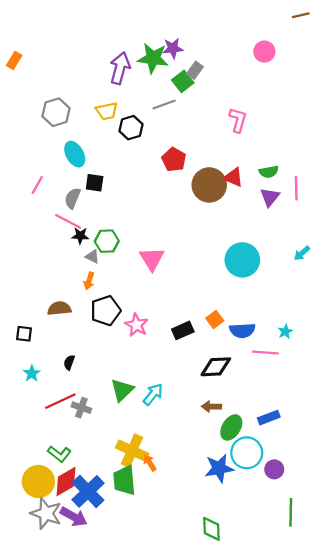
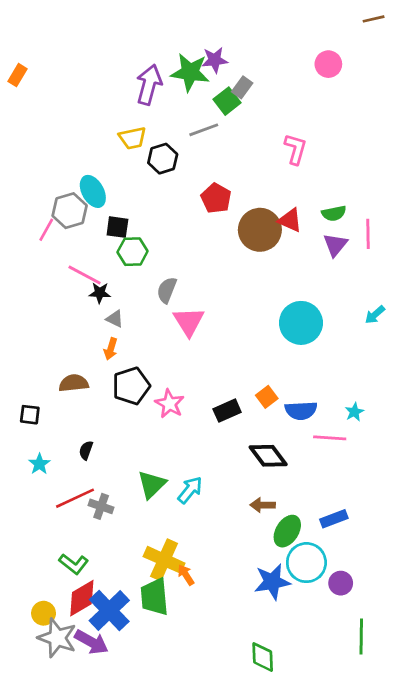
gray hexagon: (56, 112) -> (70, 211), moved
gray semicircle: (73, 198) -> (167, 290), moved
green hexagon: (107, 241) -> (133, 252), moved
black diamond: (216, 367) -> (268, 456), turned 56
yellow circle: (38, 481) -> (44, 613), moved, size x0.6

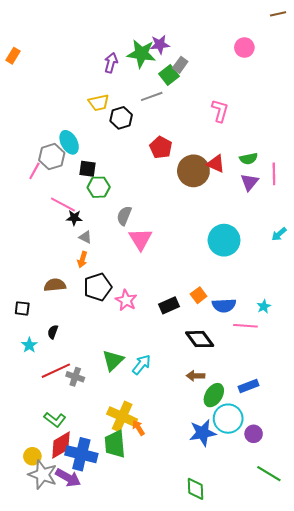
purple arrow: (149, 85) -> (111, 63), size x0.7
black semicircle: (86, 450) -> (53, 332), moved
blue cross: (109, 610) -> (81, 454), turned -32
green line: (361, 636) -> (269, 474), turned -60

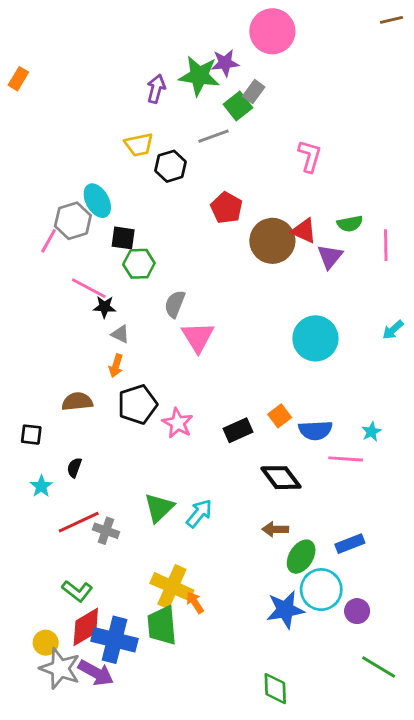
pink circle: (244, 48) -> (272, 31), moved, size x1.6
purple triangle: (250, 182) -> (330, 257), moved

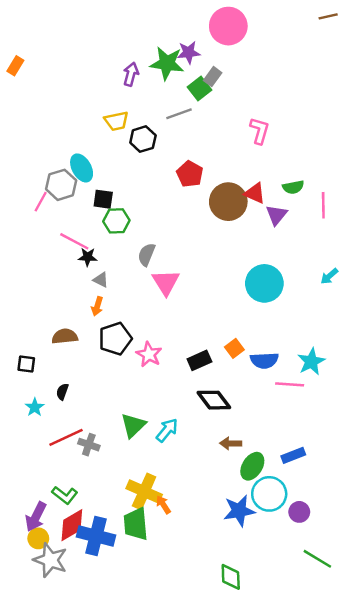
cyan star: (371, 432) -> (311, 362), size x1.6
black diamond: (281, 478) -> (214, 400), moved
purple arrow: (96, 673) -> (36, 517), moved, turned 88

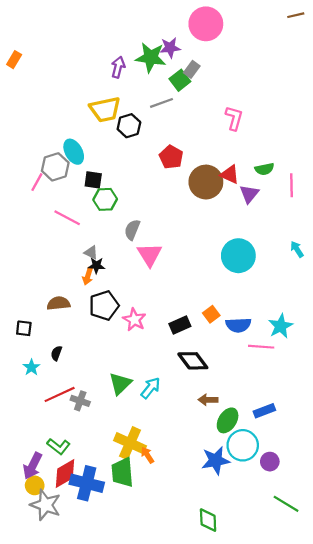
yellow trapezoid: (116, 121) -> (105, 109), size x1.4
black star: (88, 257) -> (96, 265), moved
cyan arrow: (329, 276) -> (297, 249), turned 98

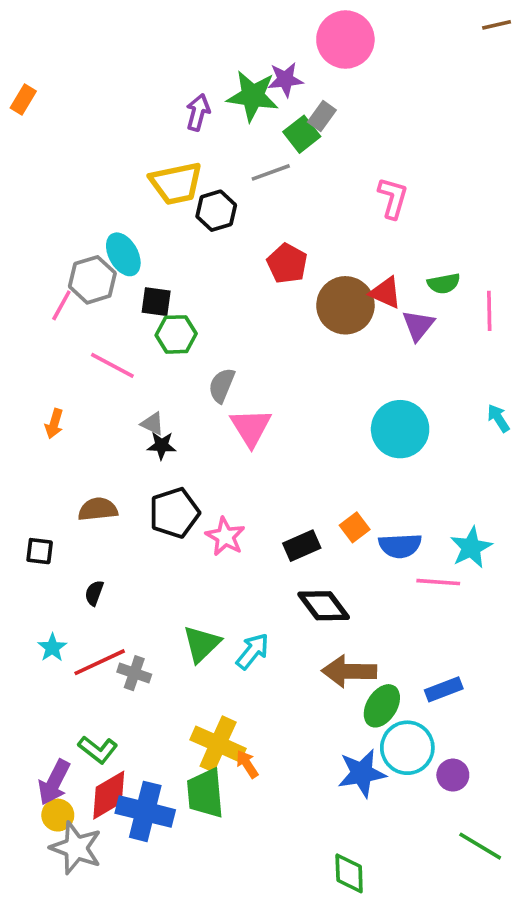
orange arrow: (88, 276) -> (54, 424), moved
cyan star: (31, 367) -> (52, 648), moved
brown arrow: (208, 400) -> (349, 671), size x1.6

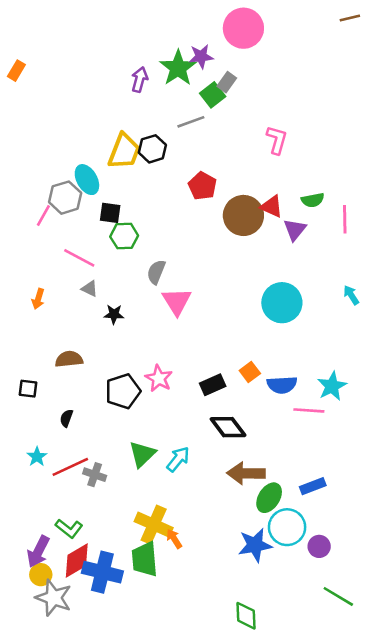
green star: (253, 96) -> (178, 68), turned 30
yellow trapezoid: (176, 183) -> (124, 151), moved, turned -57
gray triangle: (152, 424) -> (90, 289), moved
black pentagon: (174, 513) -> (123, 391), moved

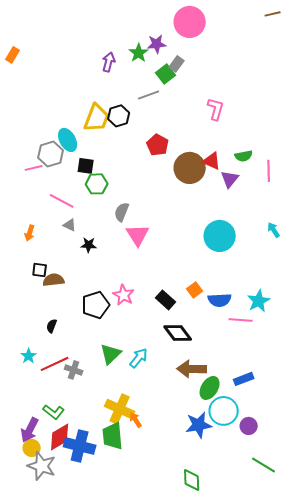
green star: (178, 68) -> (139, 53), size x0.7
pink line: (43, 215) -> (34, 168), turned 48
black rectangle: (213, 385) -> (166, 300), turned 66
black square: (28, 389) -> (40, 270), moved

